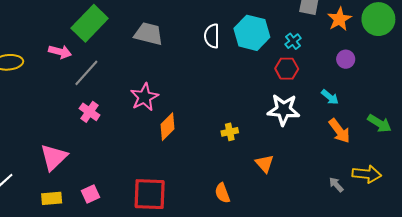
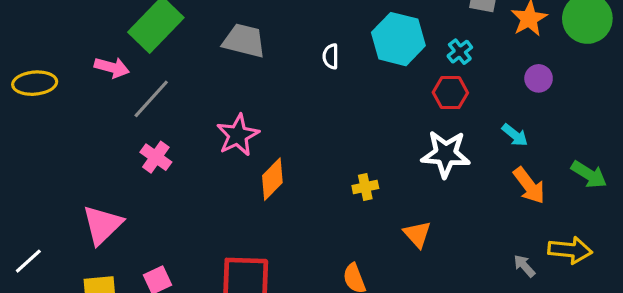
white semicircle: (212, 36) -> (331, 56), moved, size x0.7

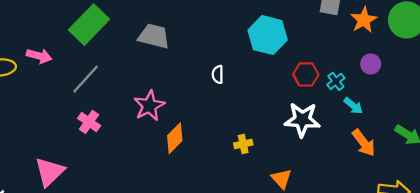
cyan cross: (460, 52) -> (336, 81), moved
white semicircle: (331, 56) -> (218, 74), moved
pink arrow: (112, 67) -> (39, 56), moved

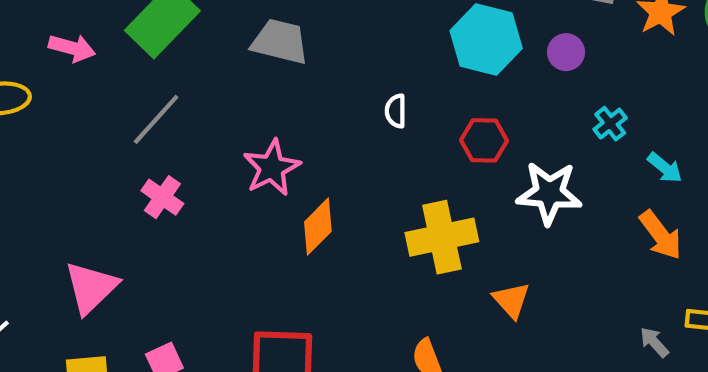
pink arrow: (39, 56) -> (72, 48), moved
purple circle: (371, 64) -> (566, 52), moved
red hexagon: (306, 74) -> (484, 140), moved
cyan arrow: (353, 106) -> (665, 168), moved
yellow cross: (243, 144) -> (442, 237), size x2.0

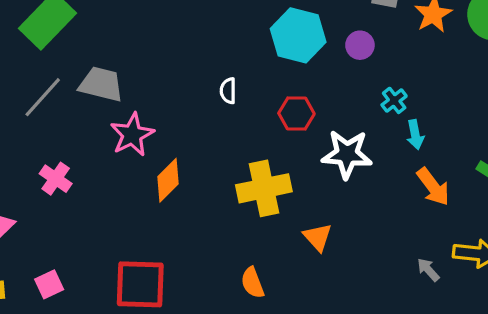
gray trapezoid: (280, 42) -> (101, 84), moved
cyan arrow: (665, 168) -> (415, 135), moved, turned 40
pink cross: (162, 197) -> (56, 179), moved

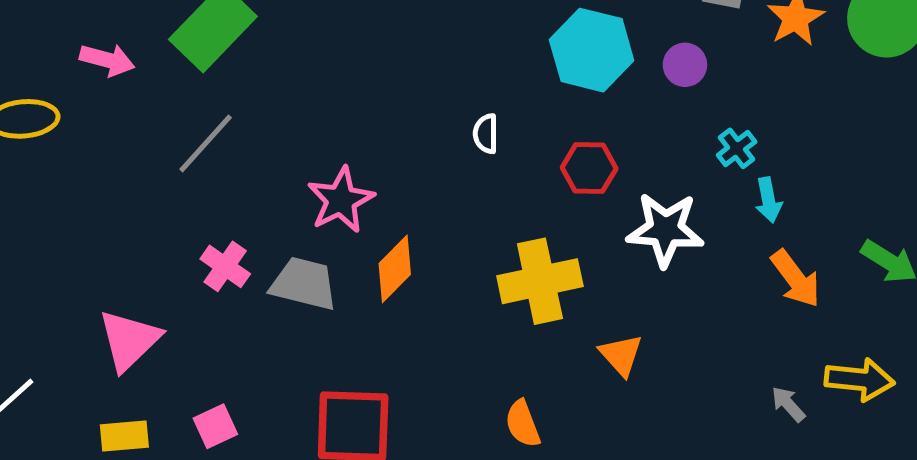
gray trapezoid: (101, 84) -> (304, 284), moved

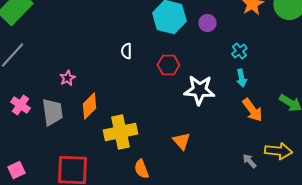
cyan cross: (737, 148) -> (239, 51), moved
pink star: (341, 200) -> (67, 78), size x0.6
yellow cross: (540, 281) -> (120, 132), moved
gray trapezoid: (304, 284) -> (52, 112), turned 68

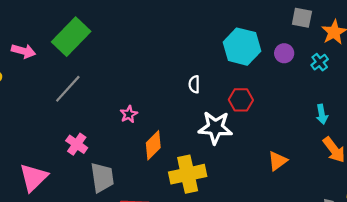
cyan cross: (239, 51) -> (320, 62), moved
white star: (199, 90) -> (215, 128), moved
gray trapezoid: (52, 112) -> (102, 178), moved
orange triangle: (181, 141) -> (277, 161), moved, turned 36

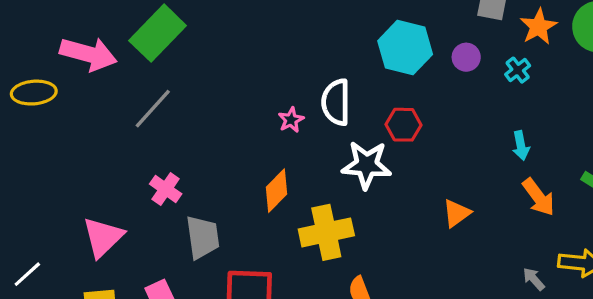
pink arrow: (23, 51) -> (88, 54), size x1.6
white semicircle: (194, 84) -> (336, 102), size x1.8
pink star: (129, 114) -> (291, 120), moved

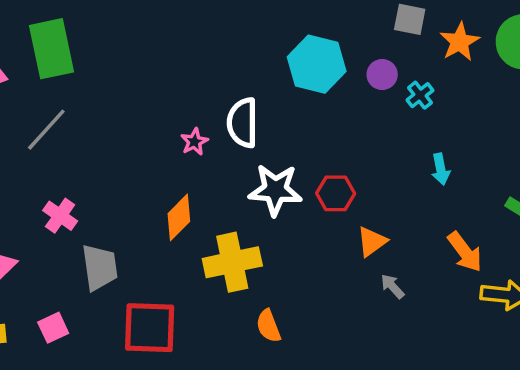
green rectangle: (158, 33) -> (51, 49), turned -56
cyan cross: (518, 70) -> (420, 95), moved
red hexagon: (403, 125) -> (336, 193), moved
orange arrow: (539, 197) -> (465, 252), moved
gray arrow: (534, 279) -> (392, 286), moved

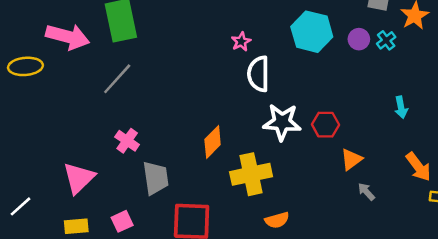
cyan cross: (420, 95) -> (386, 40), moved
pink star: (194, 142) -> (241, 42), moved
orange semicircle: (268, 326) -> (277, 220), turned -85

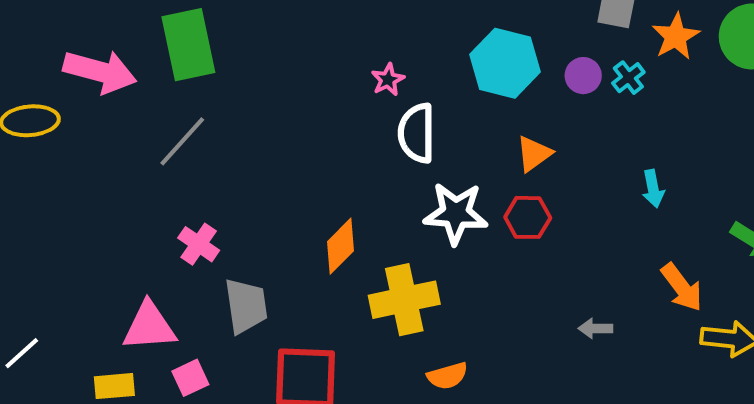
orange triangle: (351, 159) -> (534, 154), moved
pink triangle: (79, 178) -> (149, 326), moved, turned 40
gray arrow: (366, 192) -> (596, 328), turned -48

